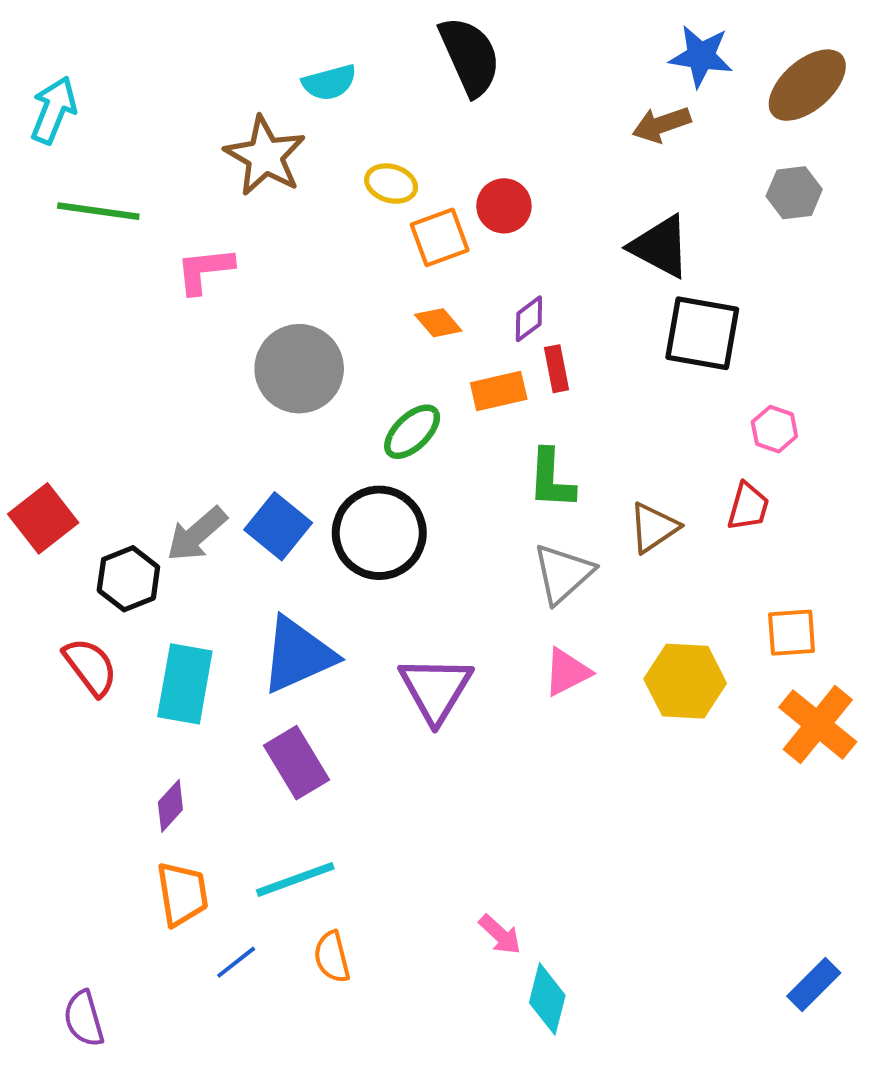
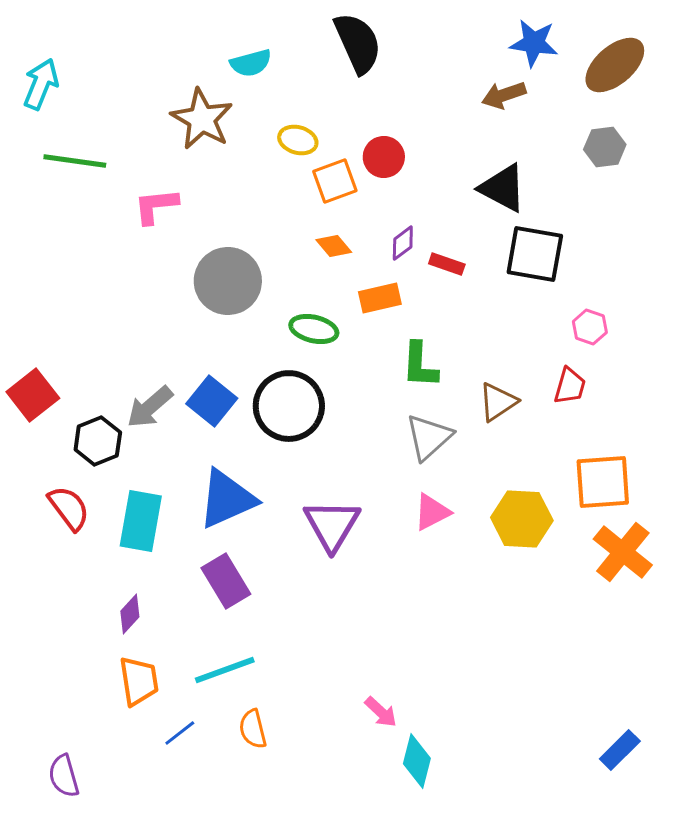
red rectangle: (556, 369) -> (447, 264), moved, turned -60
green ellipse: (412, 432) -> (314, 329), turned 57
orange square: (792, 633) -> (603, 482), size x1.5

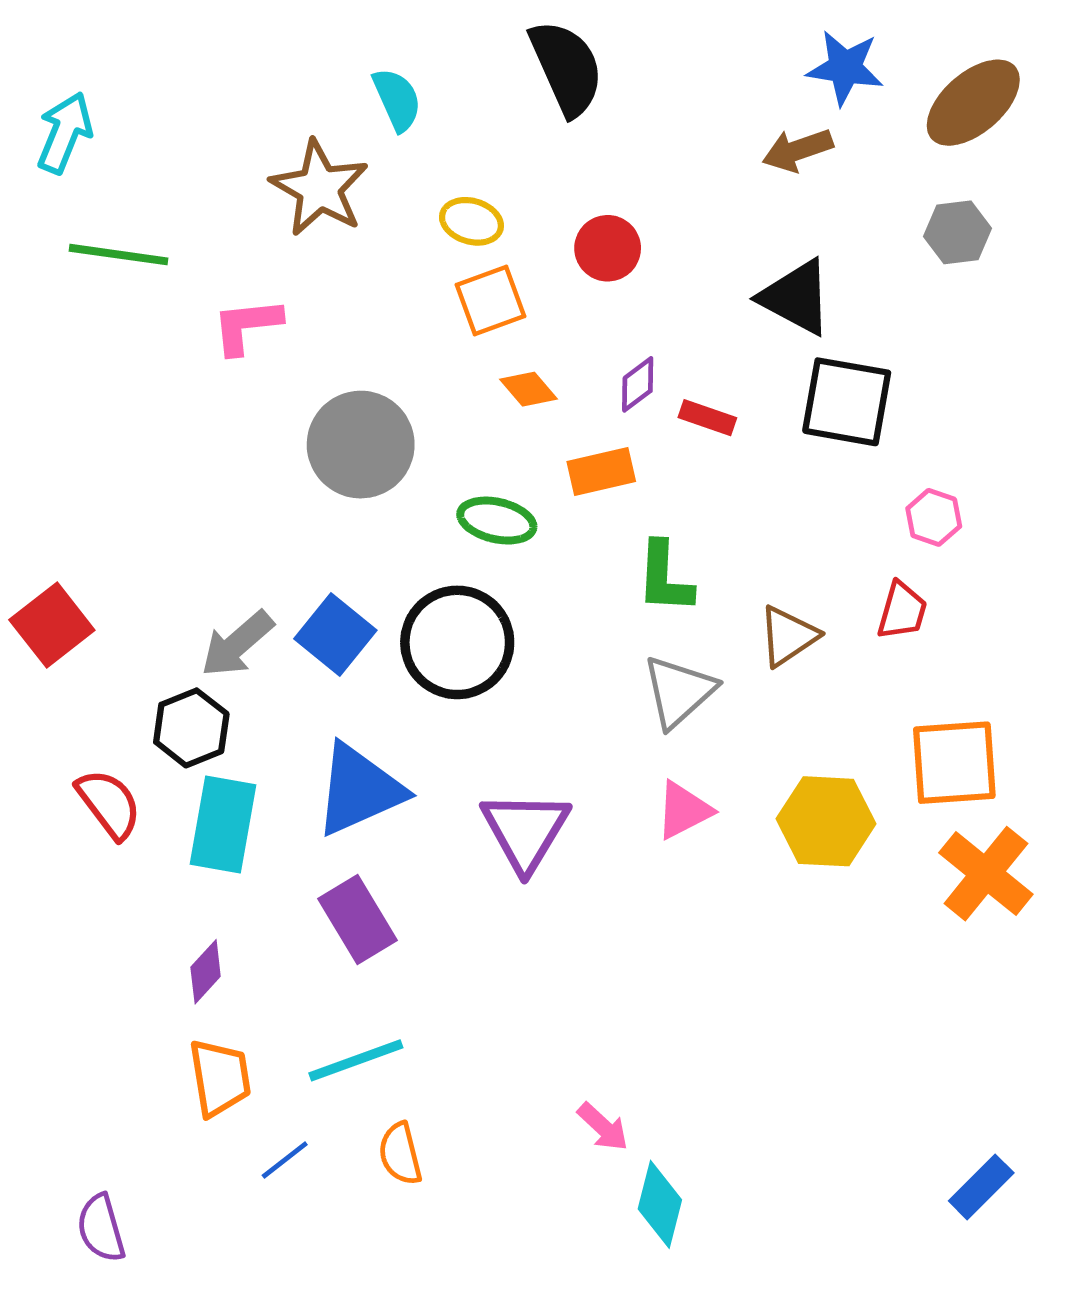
cyan semicircle: (251, 63) -> (397, 99), turned -99
orange square: (335, 181) -> (490, 300), moved
black hexagon: (98, 441) -> (191, 728), moved

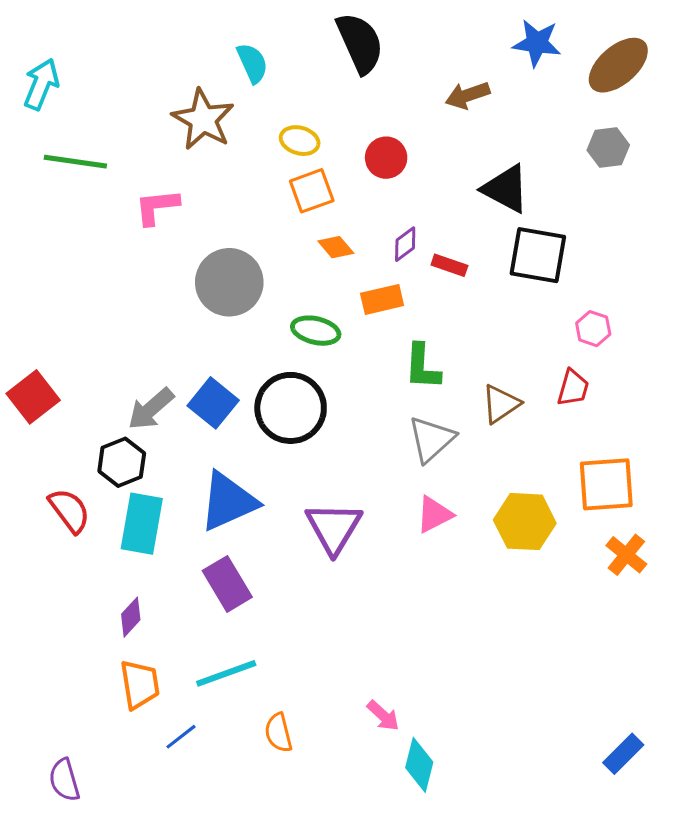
brown arrow: (798, 150) -> (468, 95), moved
orange cross: (986, 874) -> (626, 555), size x0.7
orange semicircle: (400, 1154) -> (278, 733), moved

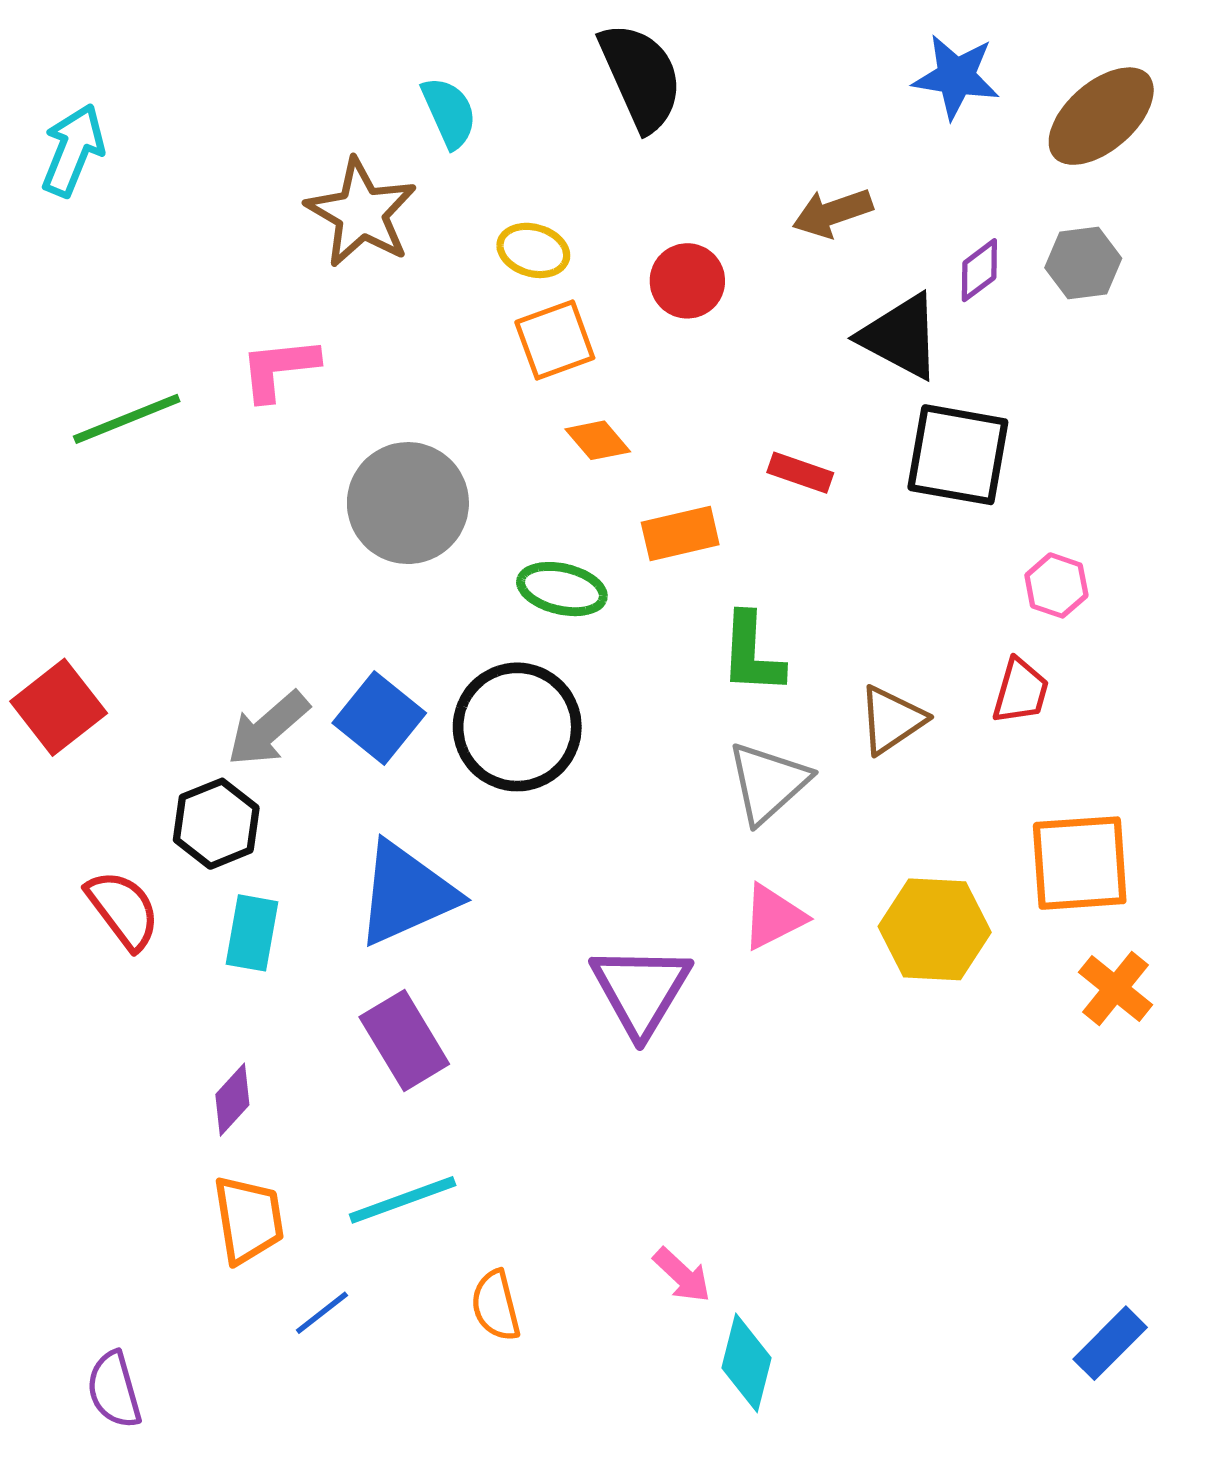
brown arrow: (468, 95) -> (832, 213), moved
green line: (75, 162) -> (127, 419), moved, turned -30
purple diamond: (405, 244) -> (979, 270), moved
cyan rectangle: (142, 524) -> (252, 933), size x0.7
purple triangle: (334, 528) -> (641, 990), moved

